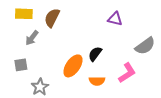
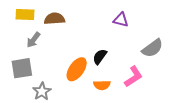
brown semicircle: (52, 18) -> (54, 19), turned 60
gray square: (21, 65) -> (22, 68), size x1.5

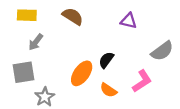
brown semicircle: (54, 19) -> (73, 16), moved, turned 36
orange semicircle: (102, 85) -> (108, 90), turned 35

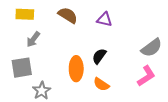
purple triangle: (129, 21) -> (104, 19), moved
orange ellipse: (82, 73) -> (76, 69), turned -35
pink L-shape: (142, 81) -> (146, 76), moved

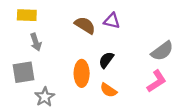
brown semicircle: (68, 15) -> (85, 25), moved
gray arrow: (33, 39) -> (36, 42), turned -56

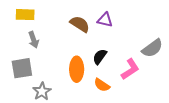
pink L-shape: (157, 81) -> (130, 69), moved

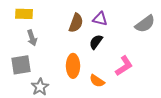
brown semicircle: (80, 24) -> (76, 23), turned 78
gray semicircle: (152, 48) -> (145, 24), moved
black semicircle: (100, 57) -> (96, 42), moved

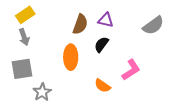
yellow rectangle: (24, 14) -> (25, 15), turned -36
gray arrow: (32, 38) -> (24, 37), moved
orange ellipse: (73, 66) -> (71, 57), moved

